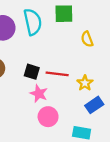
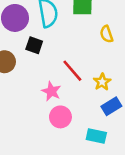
black square: (32, 72) -> (34, 45), moved
red line: (57, 74) -> (72, 71), turned 40

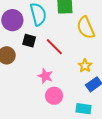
yellow semicircle: (107, 34) -> (86, 28), size x1.6
red line: (72, 71) -> (54, 47), moved

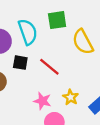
yellow star: (85, 66) -> (71, 97), moved

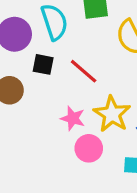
yellow star: (71, 97) -> (112, 114), size x1.6

